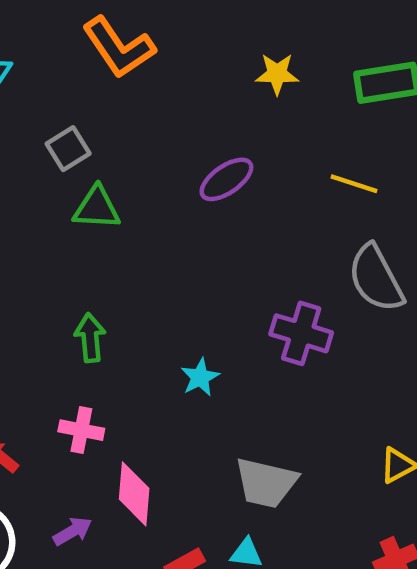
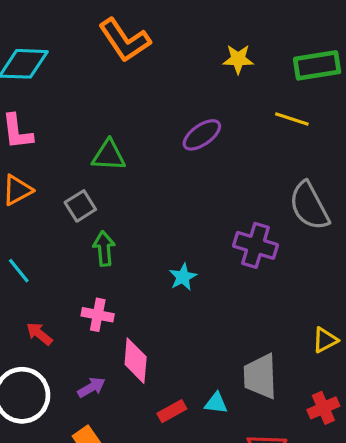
gray square: (68, 149) -> (80, 206), moved
yellow line: (354, 184) -> (292, 119), moved
gray trapezoid: (266, 483) -> (260, 376), moved, turned 75

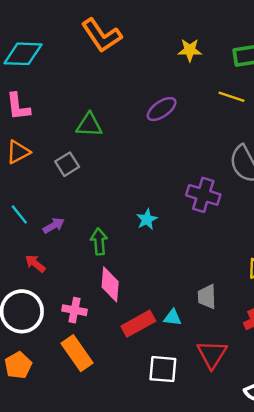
green arrow: (104, 249) -> (99, 241), moved
pink cross: (98, 315) -> (75, 310), moved
gray trapezoid: (260, 376) -> (207, 297), size x0.7
purple arrow: (91, 387) -> (54, 226), moved
red rectangle: (172, 411) -> (138, 324), size x1.5

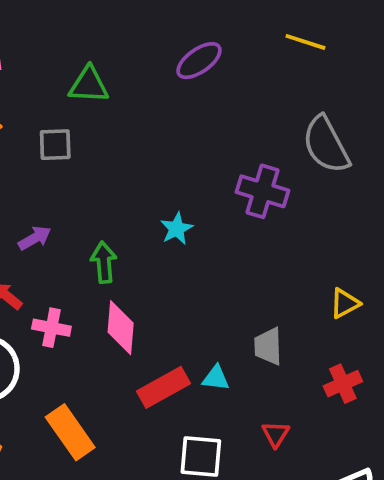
gray square: (67, 164) -> (55, 145), turned 30
pink cross: (75, 310) -> (51, 328), moved
red triangle: (212, 354) -> (276, 434), size x0.6

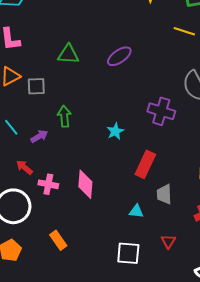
purple ellipse: (199, 61) -> (119, 56), moved
gray square: (55, 145) -> (36, 86), moved
green arrow: (104, 262) -> (64, 116), moved
red rectangle: (164, 387) -> (145, 164), moved, turned -36
orange rectangle: (70, 432) -> (58, 240), size x0.7

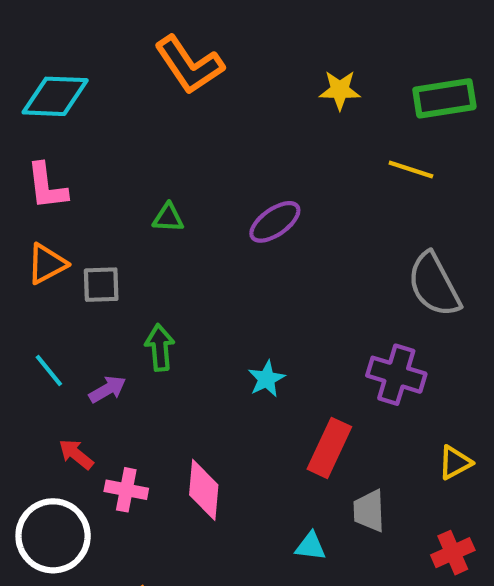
green triangle: (68, 54) -> (168, 218), size x0.7
purple cross: (161, 111) -> (396, 375), moved

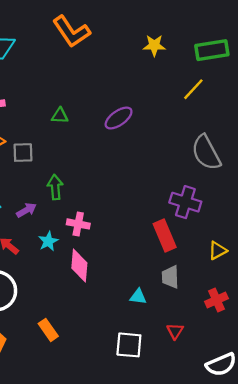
yellow line: (411, 170) -> (193, 89), turned -65
cyan star: (267, 379) -> (48, 241), moved
red rectangle: (329, 448) -> (165, 235), moved, turned -48
pink cross: (126, 490) -> (78, 224), moved

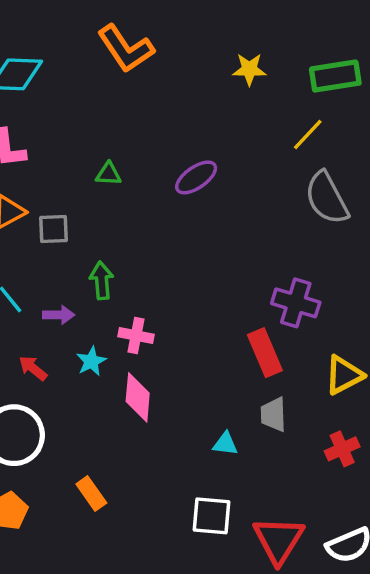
gray semicircle: (206, 153) -> (327, 198), moved
purple arrow: (26, 210) -> (59, 315), turned 30
yellow triangle: (218, 250) -> (344, 375), size x1.4
red triangle: (175, 331) -> (279, 540), moved, size x2.0

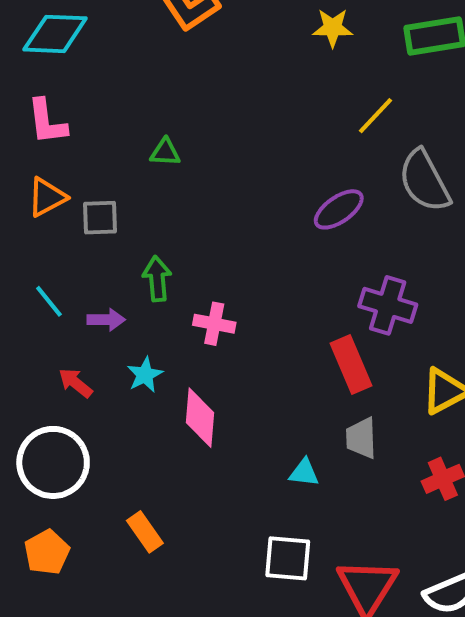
yellow line: (308, 134) -> (375, 116), moved
purple ellipse: (196, 177) -> (339, 209), moved
pink cross: (136, 335) -> (214, 324), moved

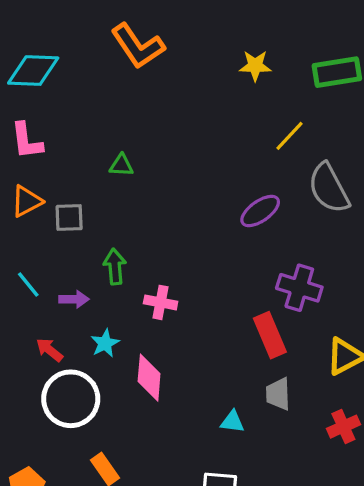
white circle: (53, 462) -> (71, 399), moved

